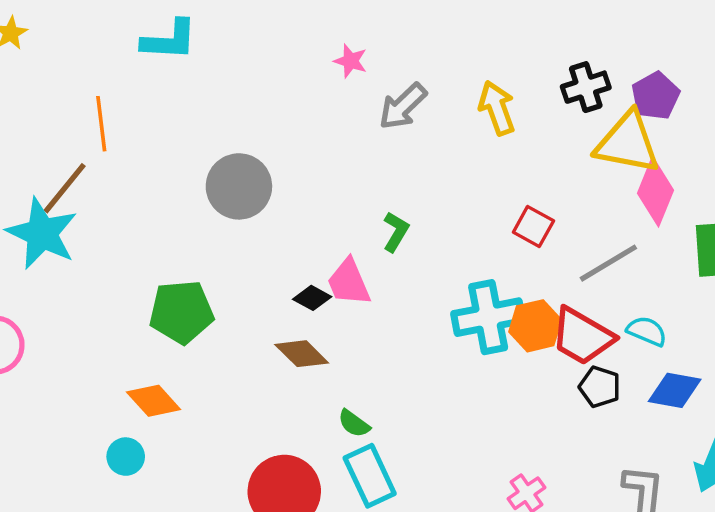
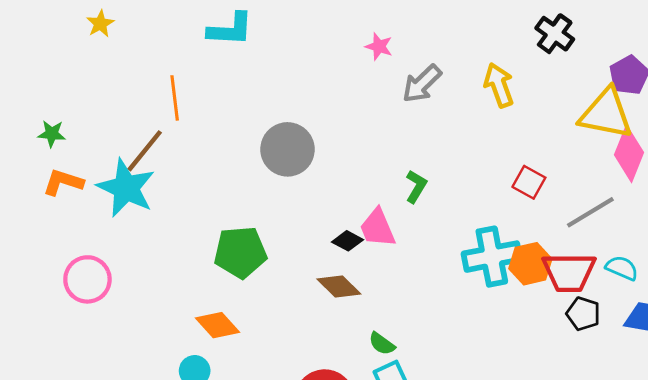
black cross: (586, 87) -> (555, 34), moved, turned -36
red trapezoid: (582, 336) -> (569, 272), turned -30

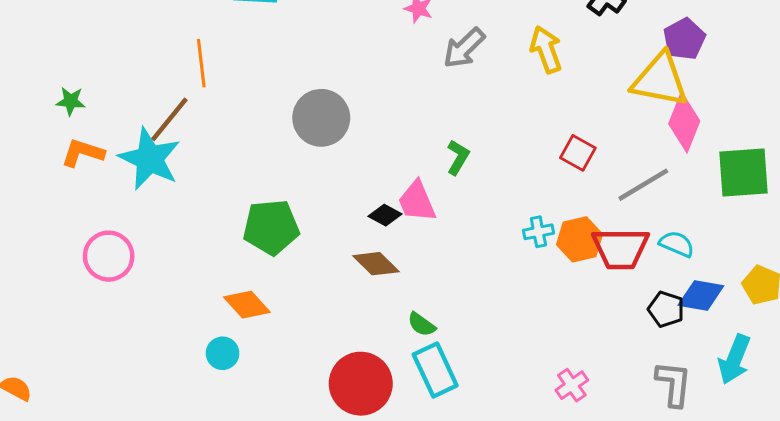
cyan cross: (492, 257) -> (538, 232), size x0.5
black pentagon: (583, 314) -> (666, 309), moved

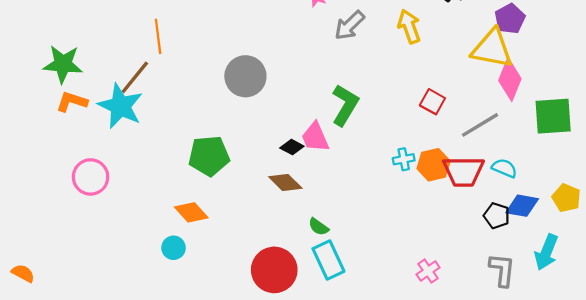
green star: (71, 101) -> (63, 64), size x1.8
green L-shape: (458, 157) -> (345, 105), size x1.6

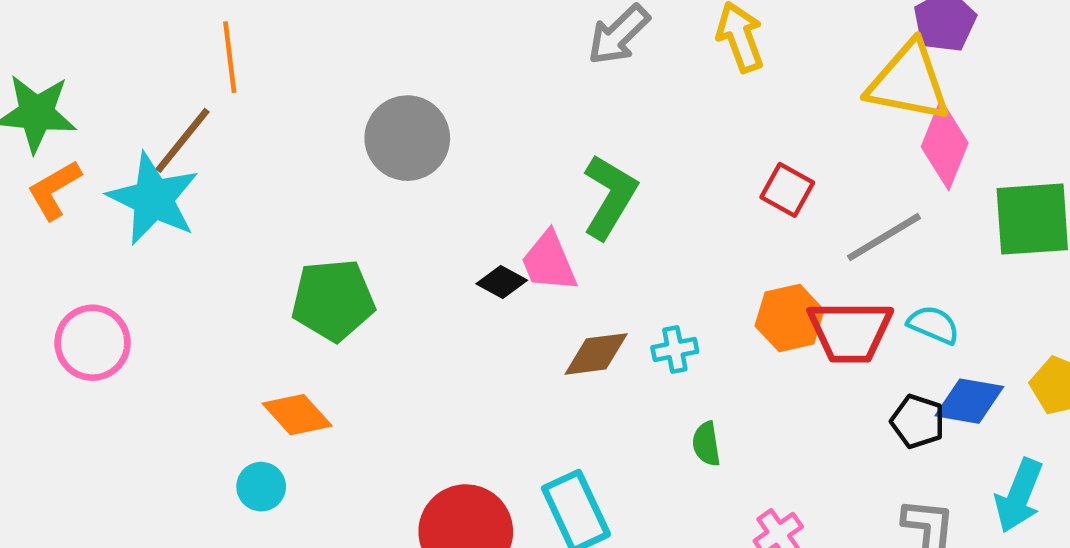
orange L-shape: (72, 102) -> (54, 190), turned -48
cyan cross: (404, 159) -> (675, 349), moved
brown diamond: (285, 182) -> (596, 354), moved, turned -52
green semicircle: (318, 227) -> (706, 444), moved, turned 45

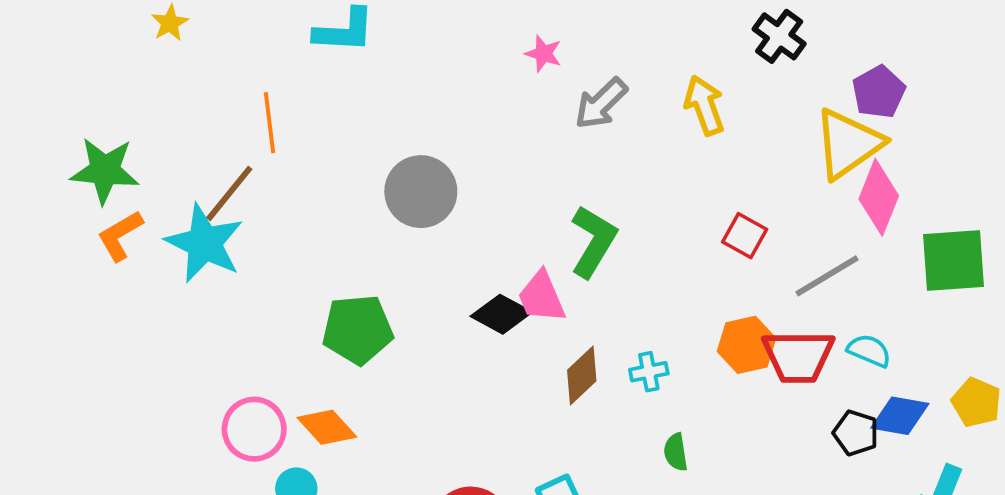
yellow triangle: (909, 82) -> (848, 144), turned -46
black diamond: (502, 282) -> (501, 314), size x1.4
pink circle: (93, 343) -> (254, 429), moved
brown diamond: (596, 354) -> (582, 376), turned -36

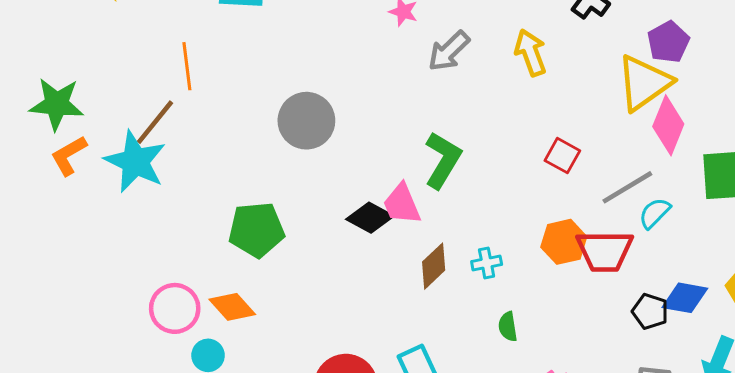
cyan semicircle: (869, 351) -> (655, 213), moved, turned -68

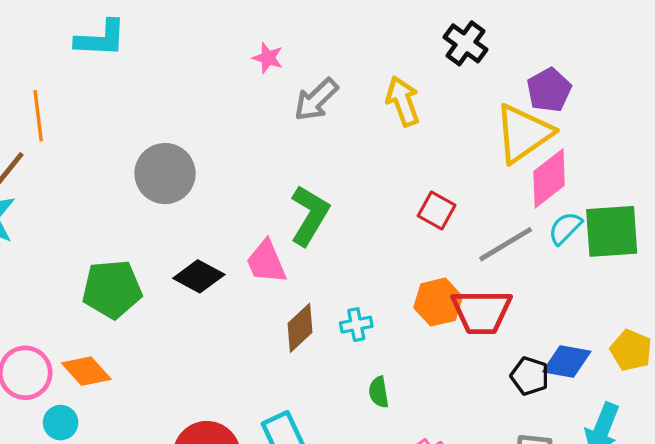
pink diamond: (668, 125) -> (549, 178), turned 30
cyan semicircle: (655, 213) -> (565, 228), moved
black diamond: (370, 218) -> (199, 276), moved

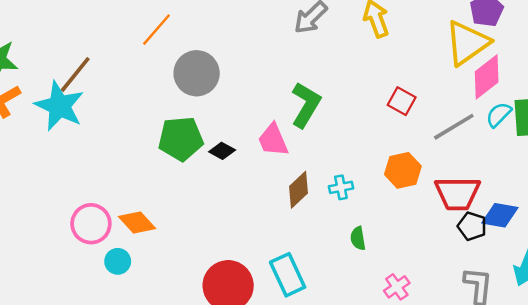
orange line: (38, 116) -> (157, 30), moved, turned 48
black diamond: (199, 276) -> (222, 151), size x0.7
green pentagon: (112, 289) -> (181, 139), moved
red trapezoid: (482, 312) -> (457, 193), moved

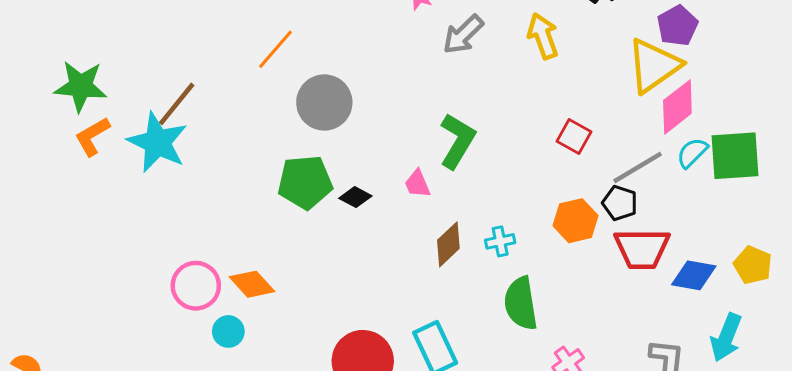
pink trapezoid: (273, 140) -> (417, 184), size x0.7
black pentagon: (472, 226) -> (620, 203), moved
green semicircle: (358, 238) -> (521, 303), size x1.8

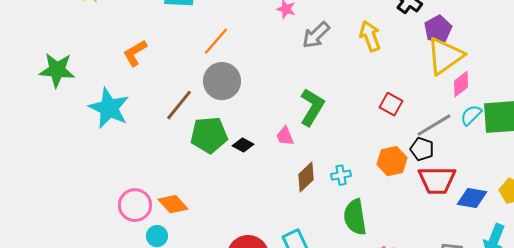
purple pentagon: (677, 26) -> (438, 29), moved
orange line: (276, 49) -> (216, 41), moved
brown line: (177, 104) -> (179, 105), moved
pink diamond: (677, 107) -> (461, 84), size x0.7
orange L-shape: (92, 136) -> (135, 53), moved

